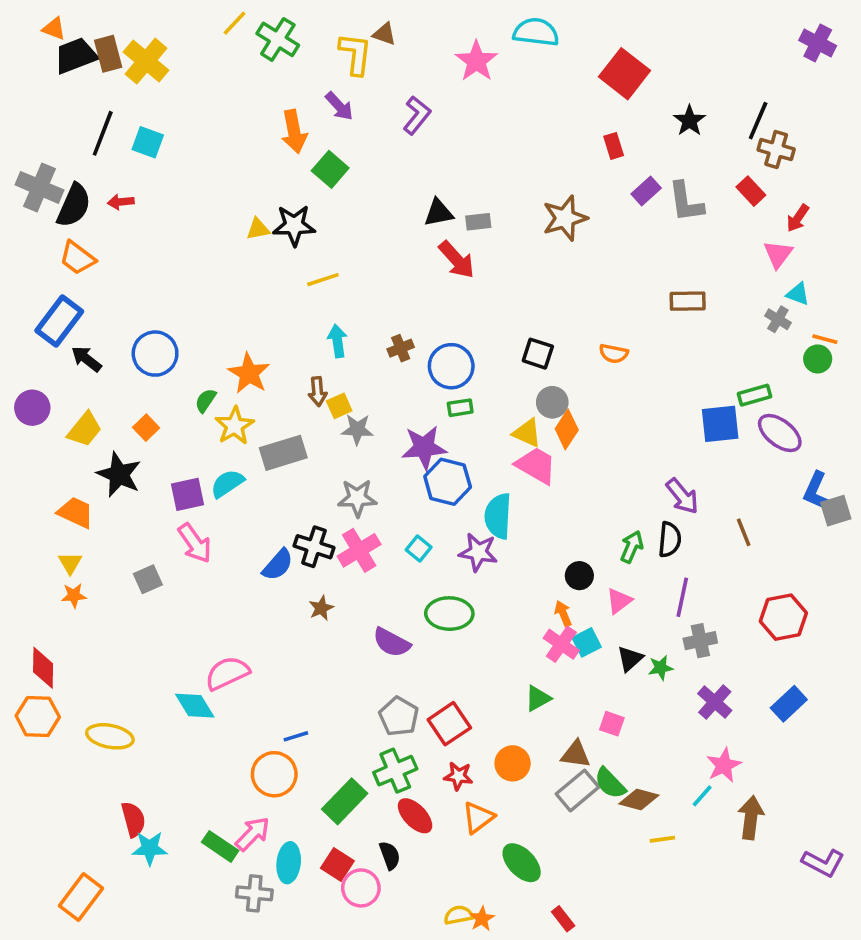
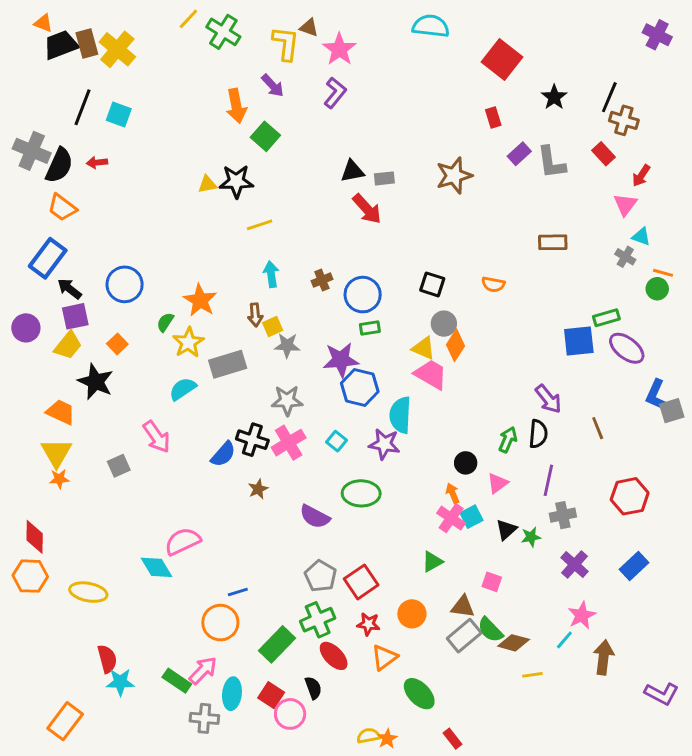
pink star: (476, 61) -> (339, 49), moved
purple square: (188, 494) -> (75, 316), moved
yellow triangle: (70, 563) -> (56, 453), size x1.6

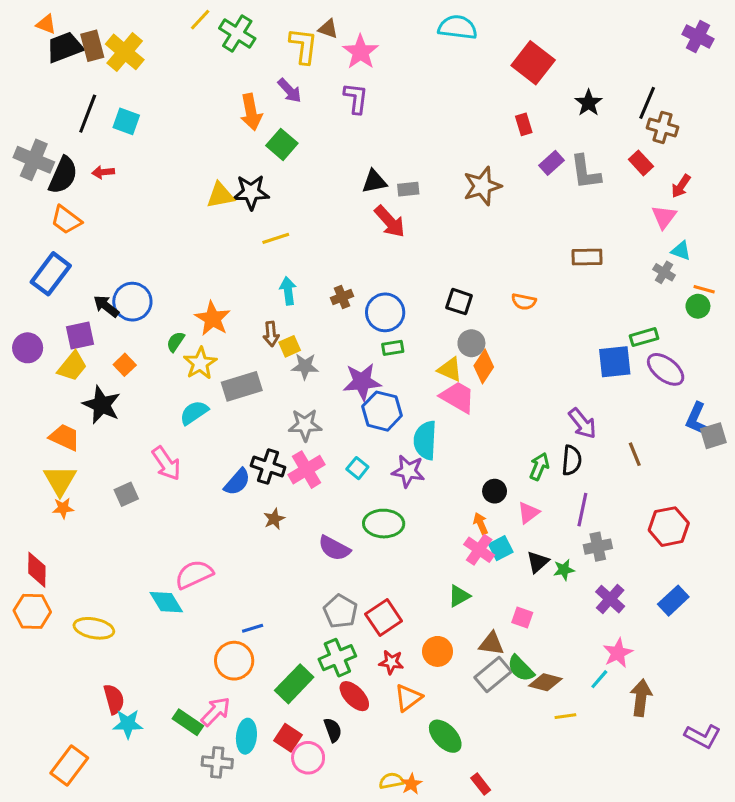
purple L-shape: (335, 93) -> (356, 98), turned -32
yellow triangle: (207, 184) -> (220, 195), size x1.4
black arrow: (69, 289) -> (106, 306), moved

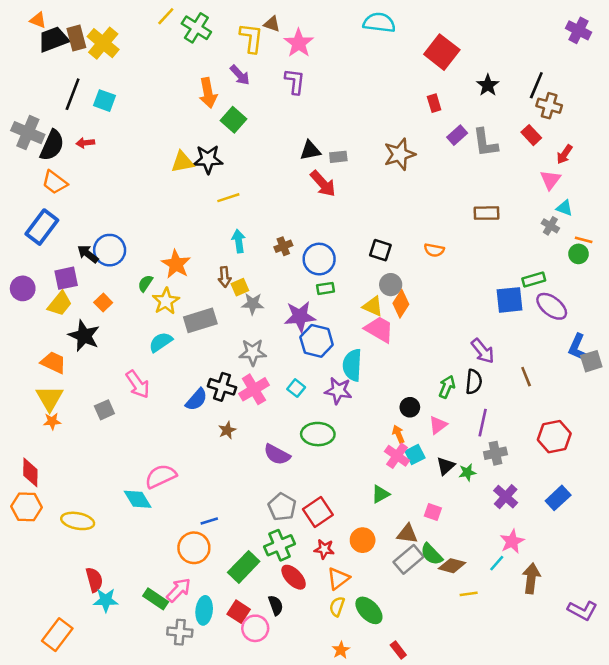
yellow semicircle: (391, 781) -> (337, 607), moved, turned -60

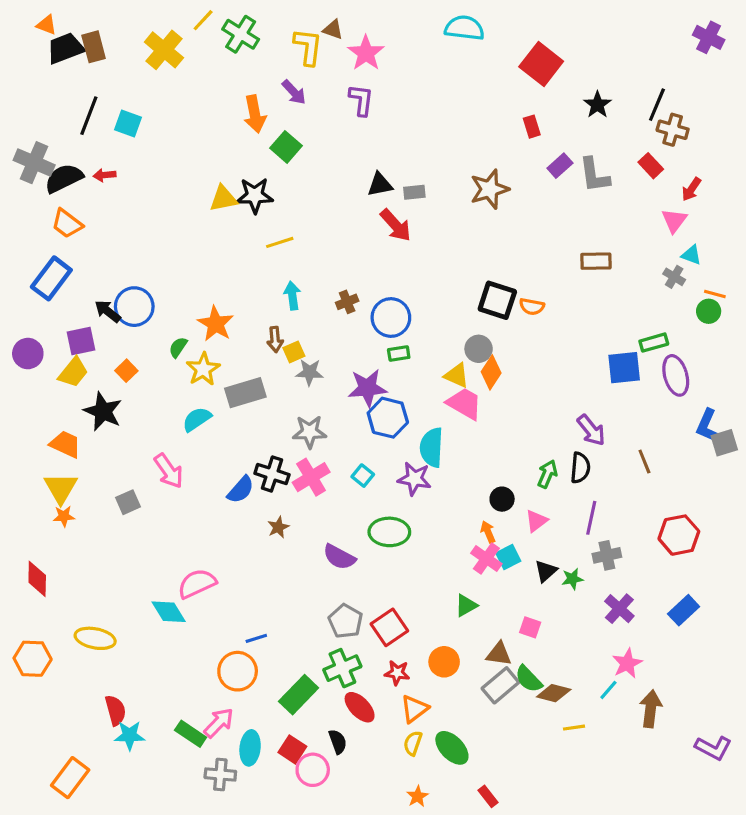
yellow cross: (103, 43) -> (164, 50), moved
black semicircle: (52, 145) -> (64, 178), turned -140
black square: (380, 250) -> (497, 300), moved, size x1.4
purple ellipse: (552, 306) -> (676, 375), turned 36
orange hexagon: (27, 507) -> (33, 659), moved

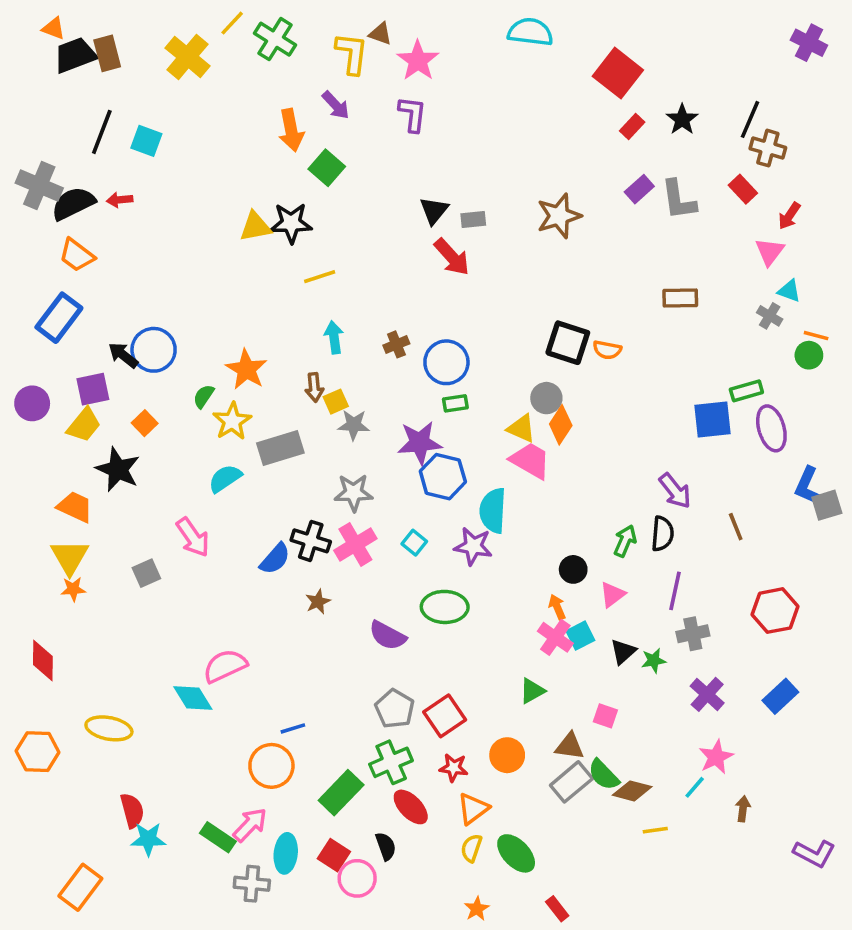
red rectangle: (532, 127) -> (632, 127), moved, turned 60
black triangle: (380, 184) -> (434, 211), turned -40
brown arrow: (651, 709) -> (743, 809), size x0.6

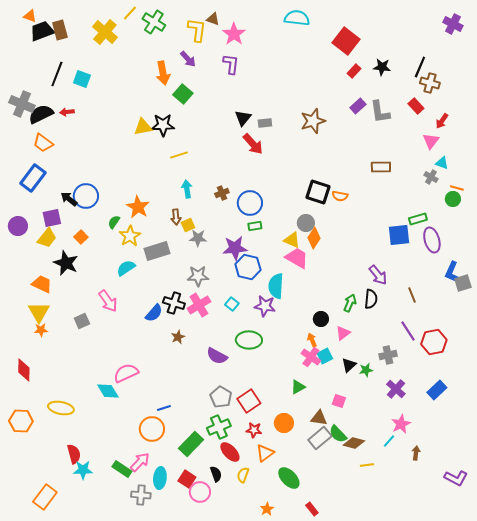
black star: (682, 119) -> (382, 67), turned -30
purple line: (675, 591) -> (408, 331), moved, turned -45
yellow semicircle: (471, 848) -> (243, 475), moved

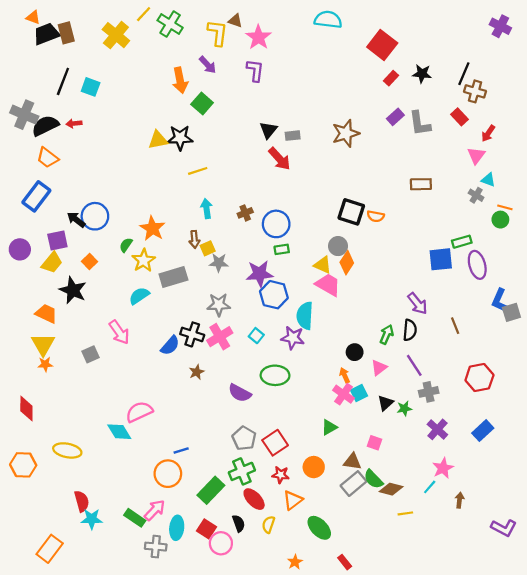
purple line: (408, 331) -> (414, 365), moved

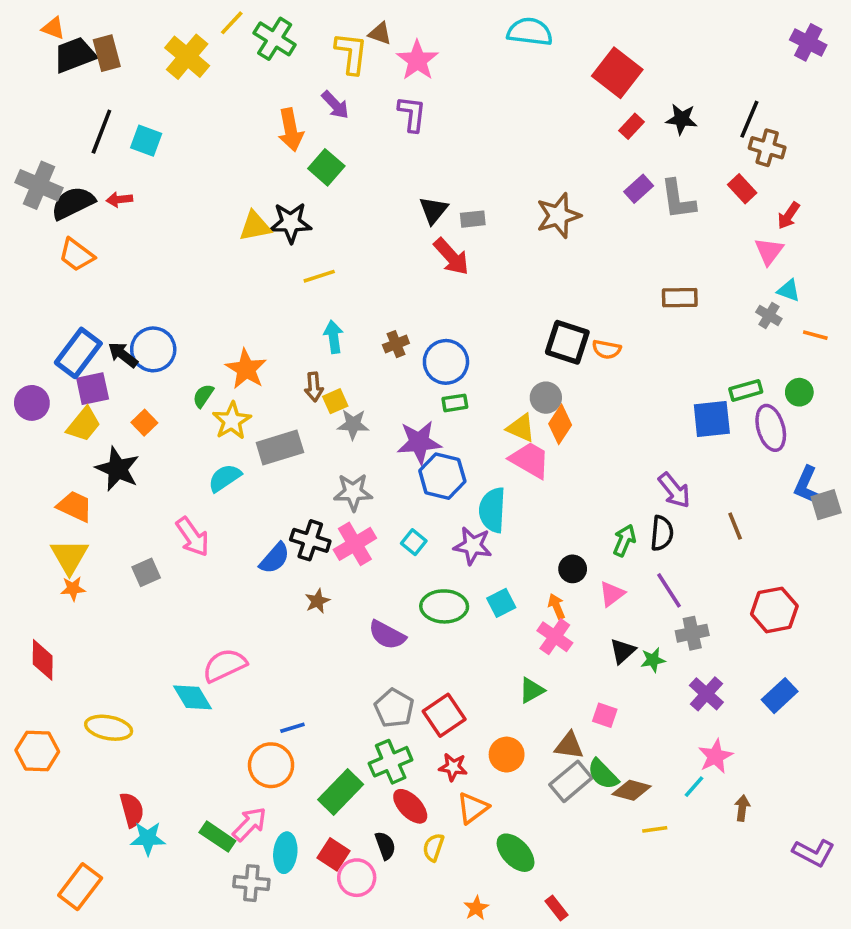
blue rectangle: (36, 196) -> (78, 353), moved
green circle: (500, 220) -> (799, 392), moved
cyan square: (359, 393) -> (501, 603), moved

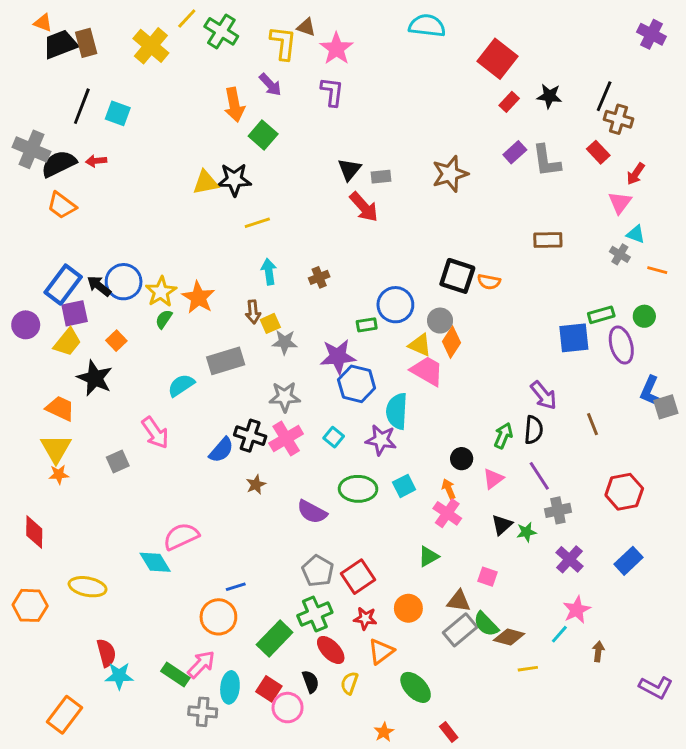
blue circle: (446, 362) -> (395, 305), moved
yellow star: (232, 421) -> (161, 292), moved

